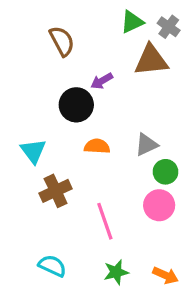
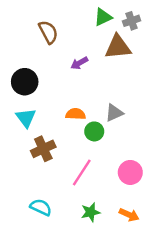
gray cross: (169, 27) -> (132, 21), turned 35
black circle: (76, 105) -> (25, 82), moved
green circle: (165, 172) -> (94, 131), moved
pink circle: (159, 205) -> (130, 172), moved
pink line: (105, 221) -> (82, 172), turned 52

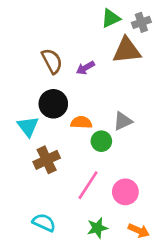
brown semicircle: (48, 32) -> (52, 61), moved
black circle: (25, 82) -> (53, 104), moved
pink circle: (130, 172) -> (125, 192), moved

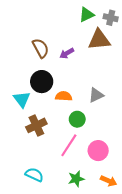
gray cross: (141, 22) -> (111, 18), turned 32
green circle: (101, 141) -> (77, 119), moved

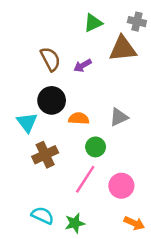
green triangle: (87, 15) -> (93, 23), moved
green star: (76, 179) -> (75, 223), moved

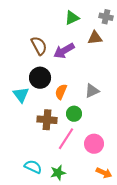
brown triangle: (123, 49) -> (95, 38), size x0.7
purple arrow: (83, 66) -> (64, 51), size x1.5
orange semicircle: (79, 119) -> (61, 92), turned -70
brown cross: (45, 155) -> (47, 120), moved, turned 30

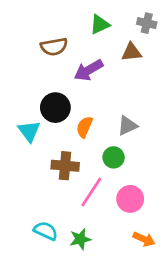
brown semicircle: (39, 46) -> (54, 47), moved, turned 108
green circle: (74, 114) -> (114, 157), moved

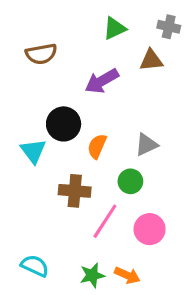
brown semicircle: (54, 47) -> (41, 54), moved
cyan semicircle: (46, 231) -> (35, 266), moved
orange arrow: (144, 239) -> (127, 275), moved

